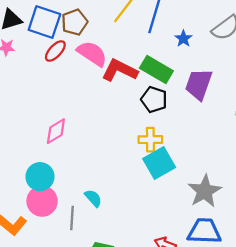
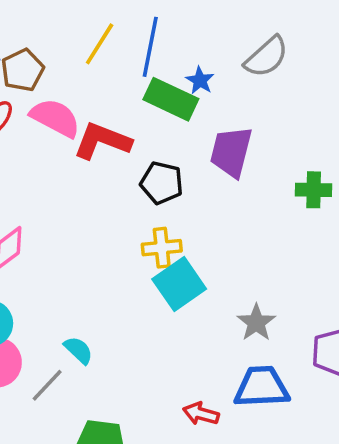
green rectangle: (156, 70) -> (171, 99), moved
gray star: (205, 191) -> (256, 323), size x0.7
gray line: (72, 218) -> (47, 385), turned 45

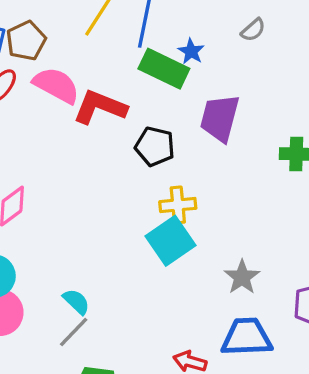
gray semicircle: (266, 57) -> (253, 30), size x0.6
yellow cross: (162, 248) -> (178, 205), moved
gray line: (47, 385) -> (74, 332), moved

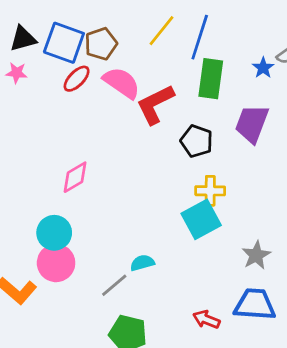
blue star: (191, 51) -> (263, 68), moved
green rectangle: (164, 69) -> (211, 79), turned 66
red L-shape: (100, 107) -> (155, 104), turned -54
cyan semicircle: (76, 302) -> (142, 263), moved, turned -65

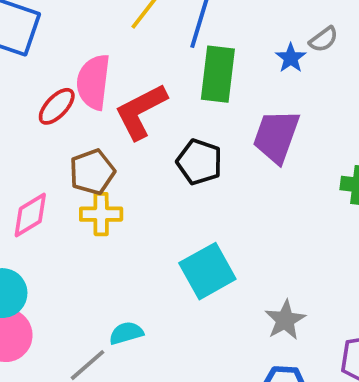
brown pentagon: (101, 44) -> (92, 172), moved
red ellipse: (77, 79) -> (57, 106), moved
pink semicircle: (122, 83) -> (93, 82), turned -117
yellow cross: (210, 191) -> (101, 214), moved

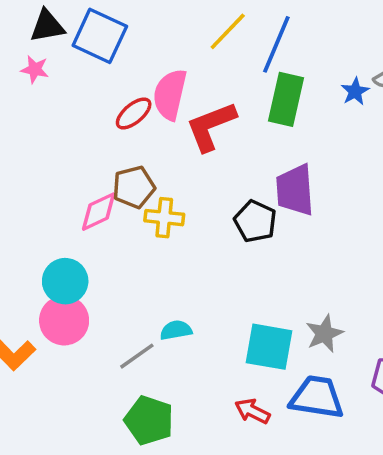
purple trapezoid: (276, 136) -> (295, 190), moved, turned -30
black pentagon: (199, 162) -> (255, 221), moved
brown pentagon: (92, 172) -> (134, 187), moved
cyan square: (207, 271) -> (269, 347), moved, turned 33

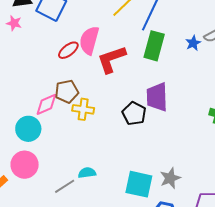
cyan circle: (65, 281) -> (28, 129), moved

